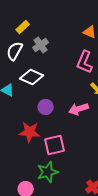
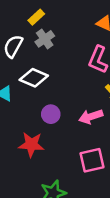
yellow rectangle: (23, 27) -> (36, 17), moved
pink square: (55, 145) -> (92, 160), moved

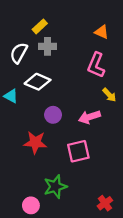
gray cross: (45, 39) -> (47, 46), turned 35
pink square: (92, 160) -> (78, 151), moved

